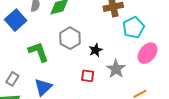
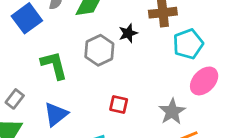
black star: (96, 50) -> (128, 33), moved
gray star: (116, 69) -> (172, 112), moved

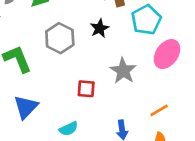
black star: (128, 33) -> (100, 28), moved
gray star: (172, 112) -> (123, 71), moved

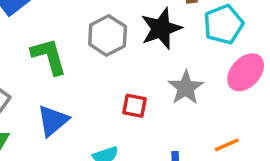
black star: (100, 28) -> (161, 29), size x1.6

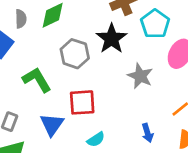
red square: (135, 106) -> (82, 102), moved, size x1.5

